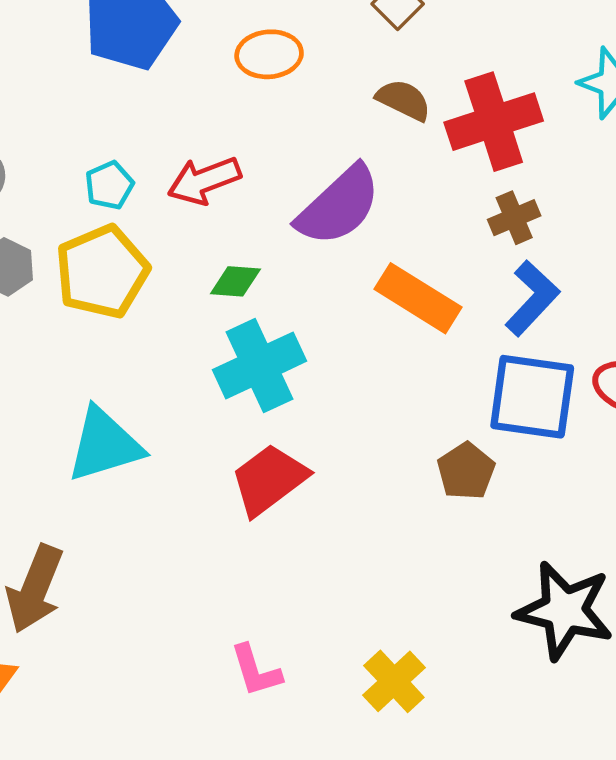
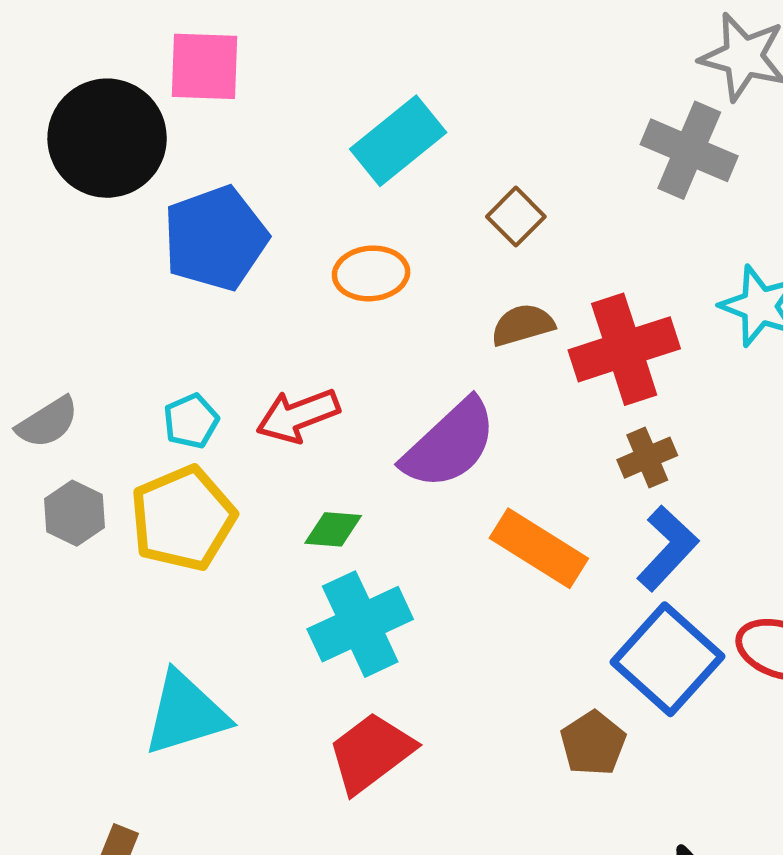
brown semicircle: (404, 100) -> (523, 325), turned -42
blue square: (532, 397) -> (668, 659), turned 34

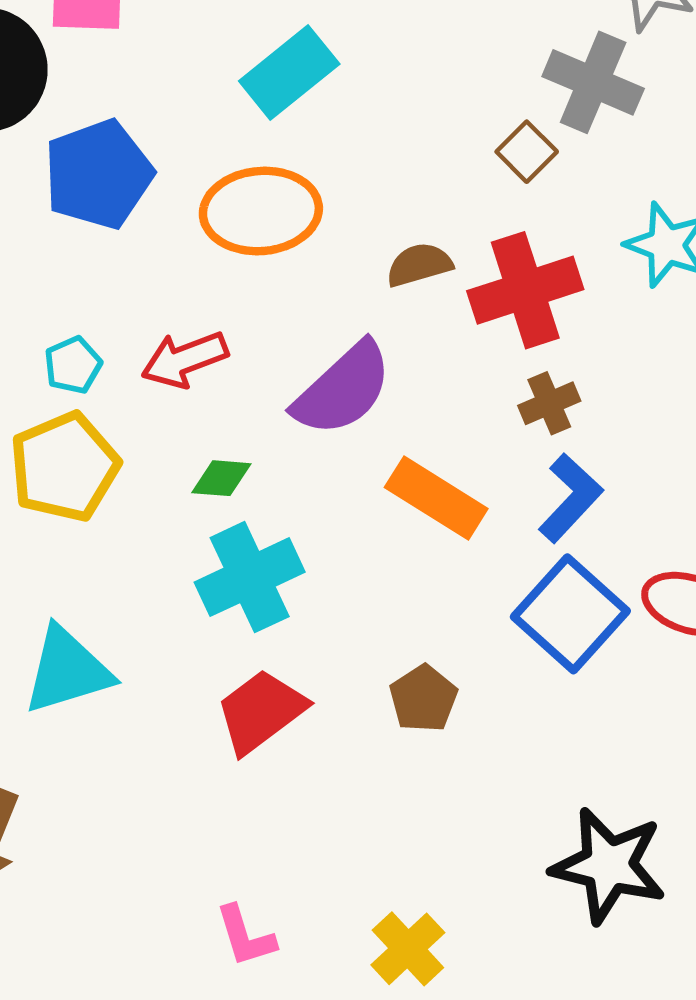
brown square: (516, 217) -> (527, 152), moved
orange ellipse: (371, 273) -> (261, 211), size x1.5
brown pentagon: (593, 743) -> (423, 699), moved

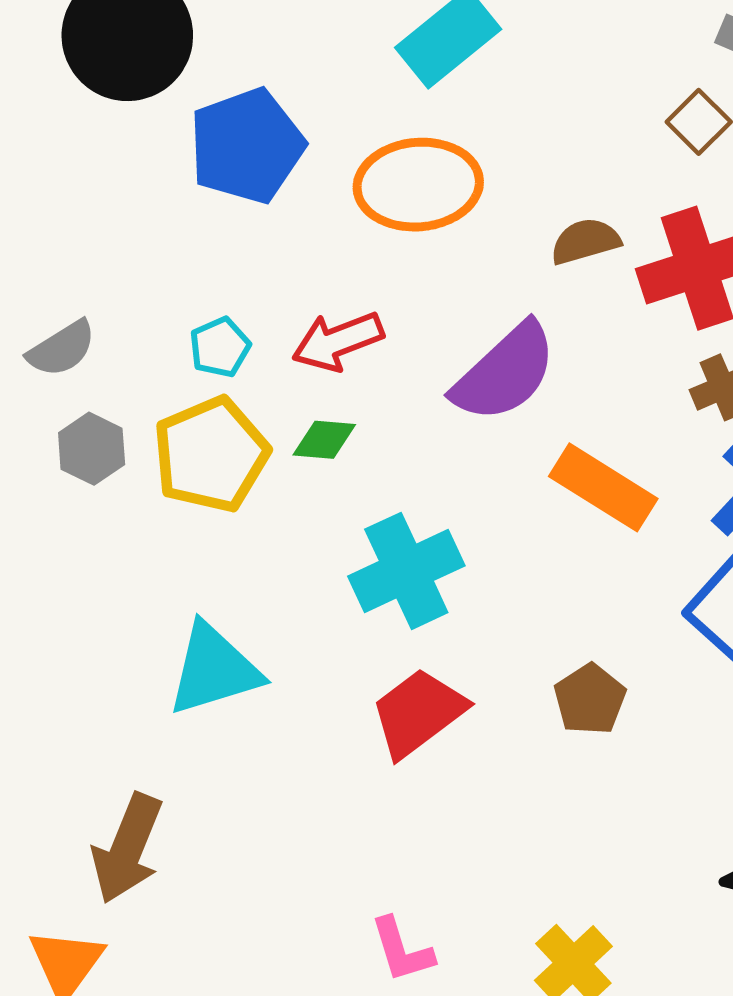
green diamond: (221, 478) -> (324, 440), moved

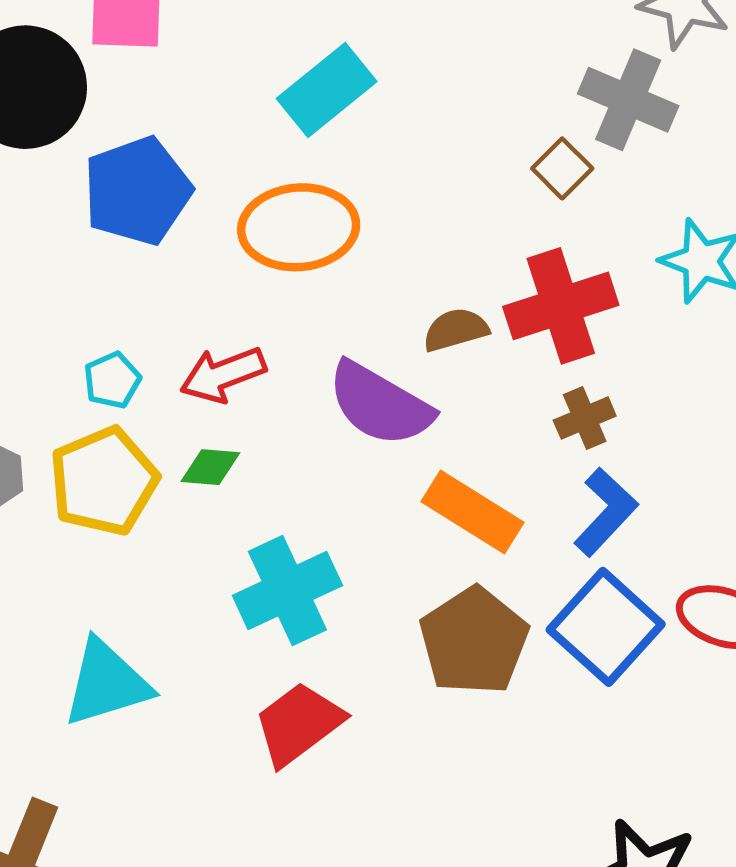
brown semicircle: (585, 241) -> (456, 330), moved
purple semicircle: (505, 373) -> (380, 404), turned 73
brown pentagon: (590, 699) -> (474, 641), moved, size x1.6

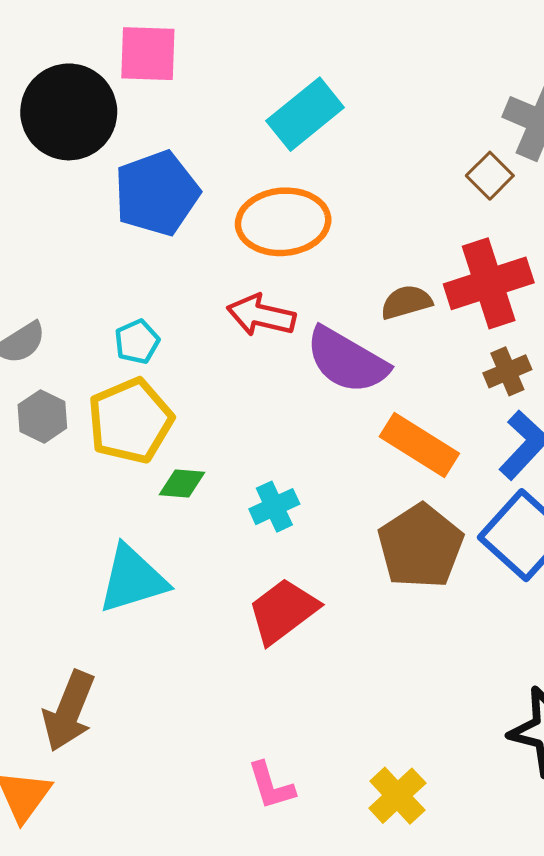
red arrow: (223, 375) -> (261, 315), moved, turned 34
green diamond: (210, 467) -> (182, 483), moved
cyan cross: (287, 591) -> (274, 507), size x0.6

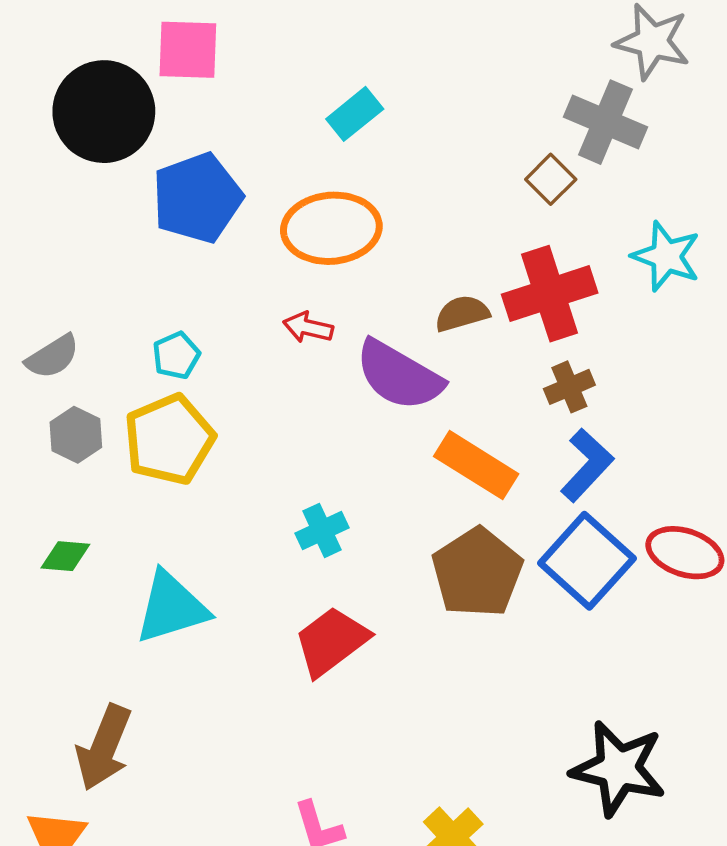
cyan rectangle: (305, 114) -> (355, 114), size x0.7
red arrow: (261, 315) -> (308, 327), size x0.7
green diamond: (182, 483) -> (65, 556), moved

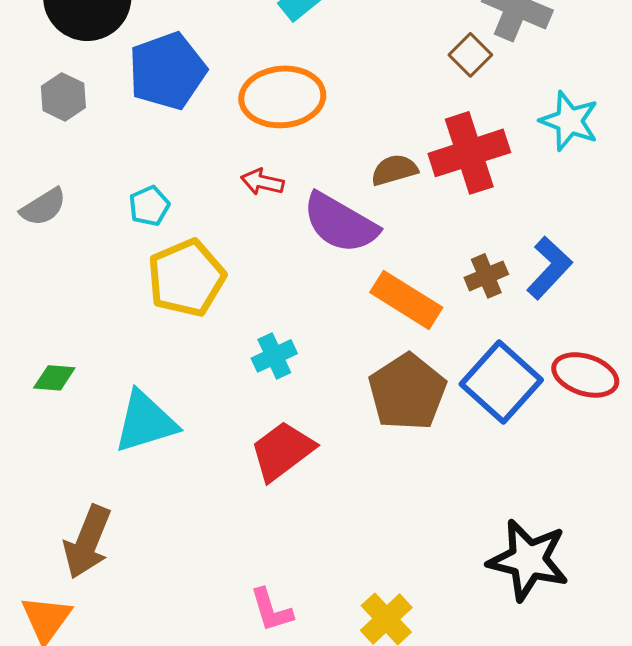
brown cross: (569, 387) -> (486, 276), moved
gray hexagon: (76, 435) -> (63, 97), moved
yellow pentagon: (169, 439) -> (186, 278), moved
blue L-shape: (587, 465) -> (549, 268), moved

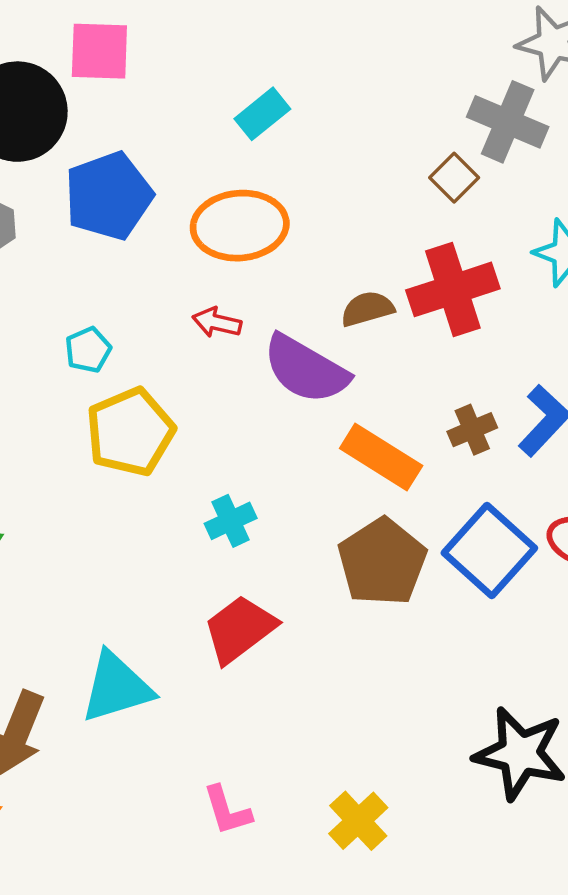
cyan triangle: (145, 422) -> (117, 687), moved

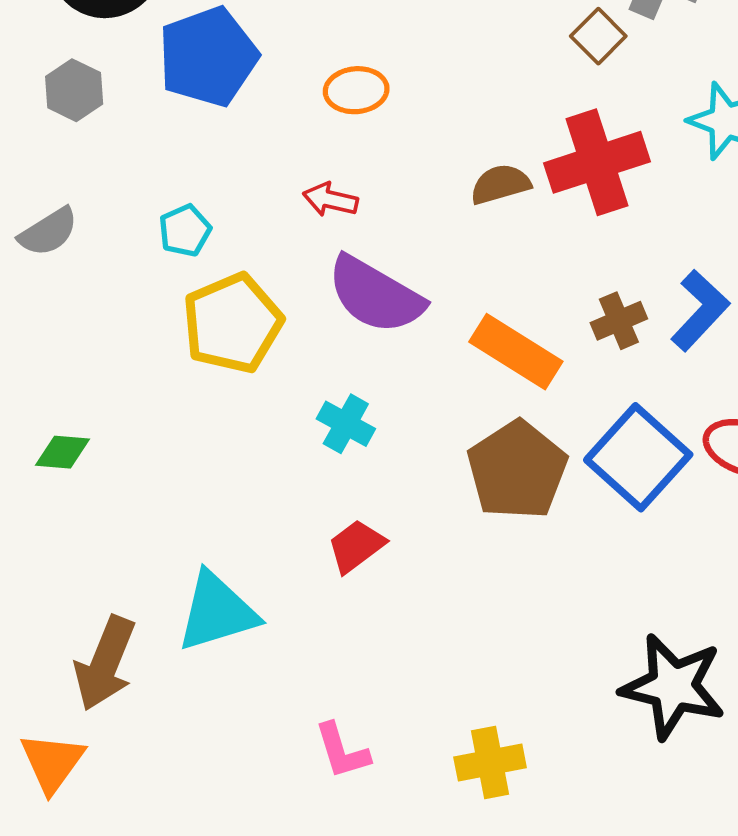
orange ellipse: (240, 226) -> (356, 90), size x0.6
purple semicircle: (306, 369) -> (375, 295), moved
cyan cross: (231, 521) -> (346, 424), turned -36
red trapezoid: (240, 629) -> (356, 546), size x0.7
yellow cross: (358, 821) -> (490, 762), turned 32

